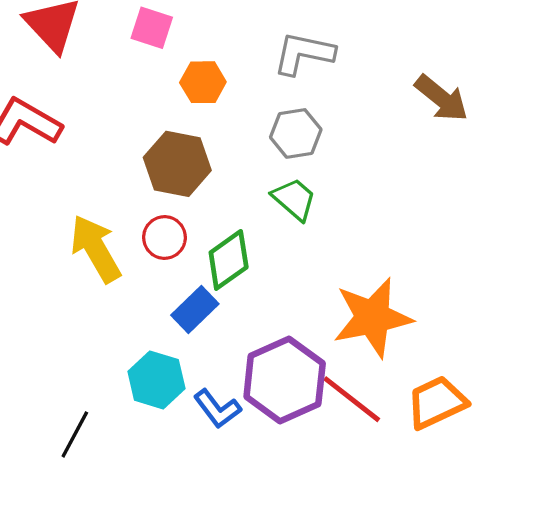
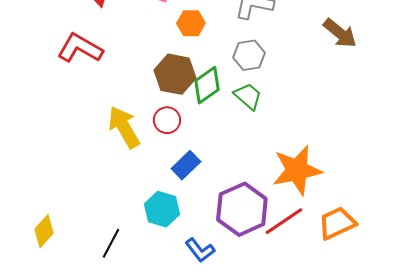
green diamond: (229, 260) -> (207, 85), moved
red line: (352, 399) -> (284, 221), turned -72
blue L-shape: (217, 409) -> (200, 250), moved

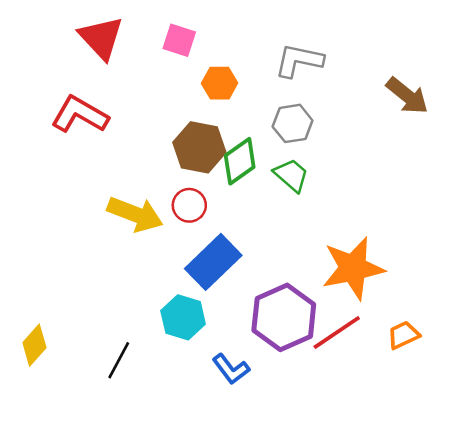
yellow arrow: (124, 127) -> (135, 214), turned 141
blue rectangle: (186, 165) -> (213, 262), size x1.5
orange trapezoid: (337, 223) -> (403, 335), size x0.7

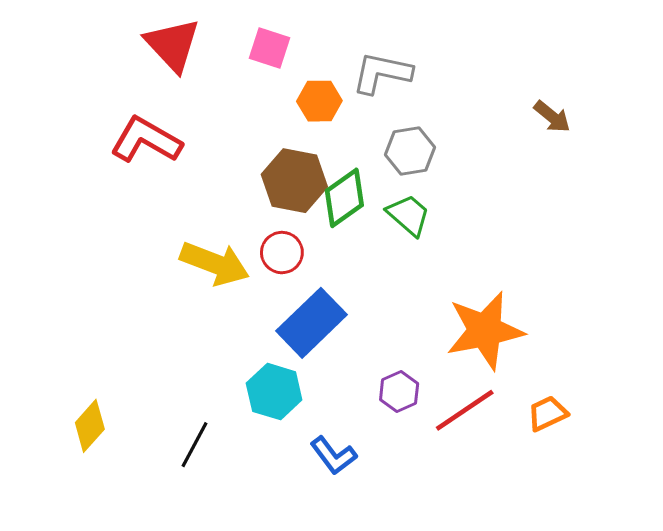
gray L-shape: (299, 60) -> (382, 73), moved
brown arrow: (407, 96) -> (552, 117), size x0.7
purple hexagon: (284, 317) -> (399, 392), size x0.5

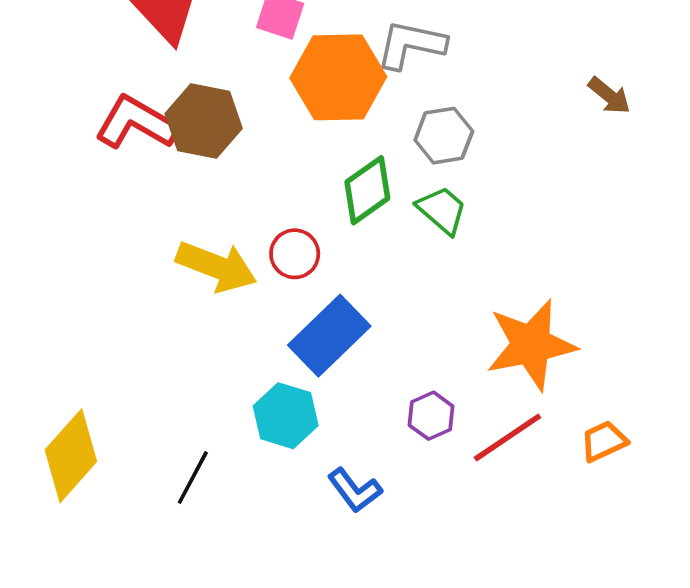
orange hexagon: (319, 101) -> (338, 77), size x1.8
brown hexagon: (294, 181) -> (204, 121), moved
yellow diamond: (90, 426) -> (71, 456), size x1.5

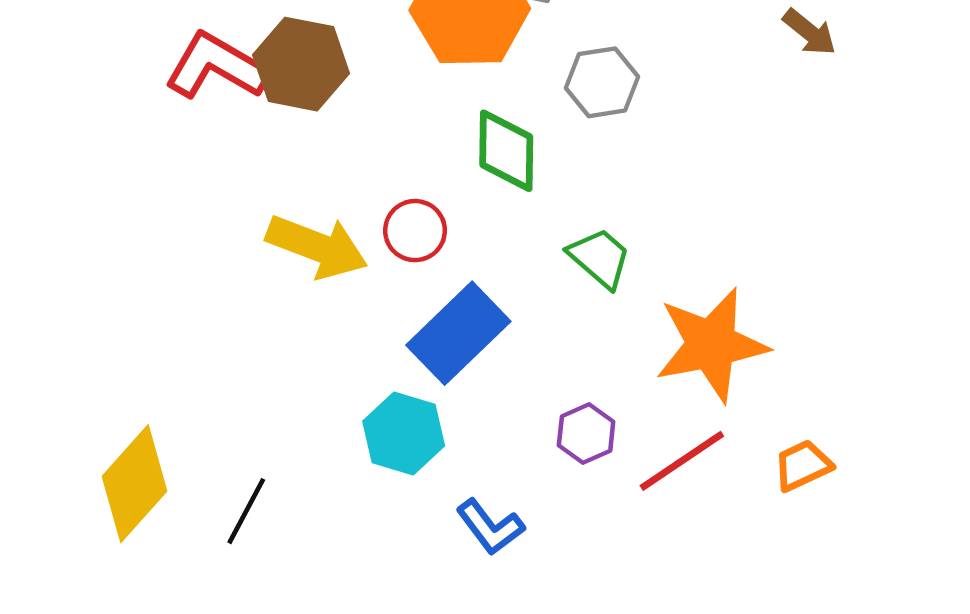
green diamond: (367, 190) -> (506, 151), turned -54
green trapezoid: (442, 210) -> (600, 258), moved
black line: (193, 478) -> (246, 511), moved

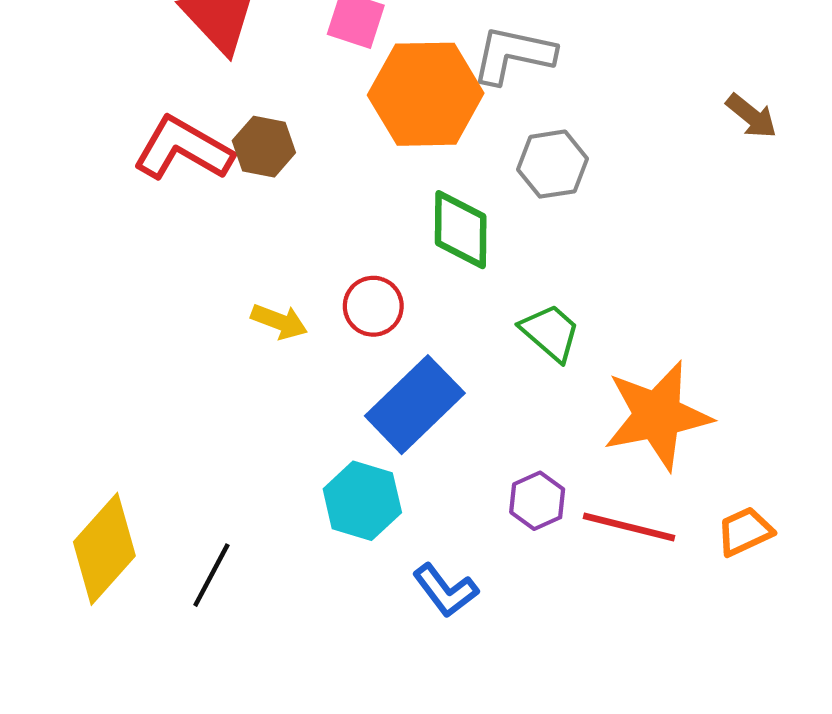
brown hexagon: (301, 64) -> (264, 147), size x0.7
yellow arrow: (317, 247) -> (279, 321), size x0.6
red line: (682, 461) -> (629, 527), turned 48

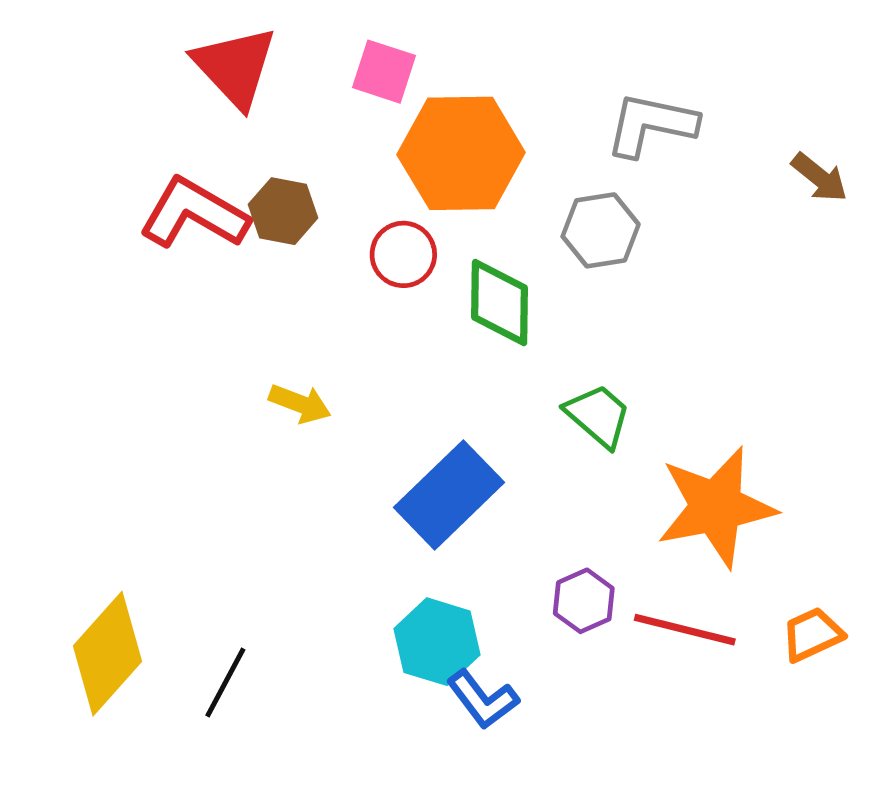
gray L-shape: (513, 55) -> (651, 125), moved
red circle: (373, 306) -> (403, 254), moved
cyan hexagon: (362, 501) -> (437, 642), moved

